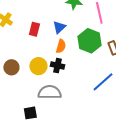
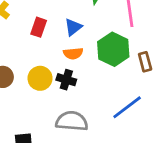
orange semicircle: (61, 46) -> (73, 53), turned 64
gray semicircle: (50, 92) -> (72, 121), moved

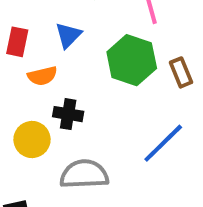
orange semicircle: (73, 53) -> (42, 76), moved
yellow circle: (40, 78) -> (32, 140), moved

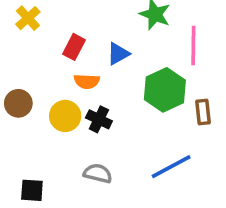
yellow circle: (32, 140) -> (65, 116), moved
gray semicircle: (84, 174) -> (98, 173), size x0.7

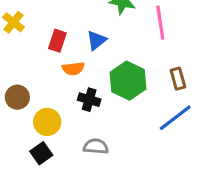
green hexagon: (165, 90) -> (128, 81), moved
yellow circle: (65, 116) -> (47, 122), moved
blue line: (171, 167) -> (175, 118), moved
black square: (32, 190) -> (41, 153), moved, turned -30

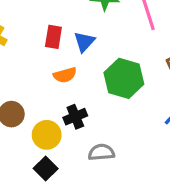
red rectangle: (57, 41) -> (53, 37), moved
black cross: (89, 100) -> (75, 117), moved, turned -30

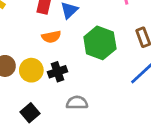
yellow circle: (47, 135) -> (31, 70), moved

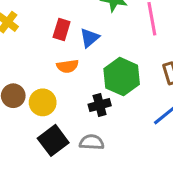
black cross: (57, 72) -> (100, 105), moved
black square: (30, 113) -> (53, 140), moved, size x1.4

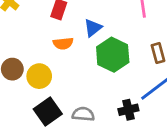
blue triangle: (90, 38) -> (93, 28), moved
black cross: (100, 105) -> (128, 110), moved

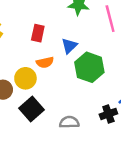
yellow circle: (39, 76) -> (25, 78), moved
black square: (48, 111) -> (31, 109), moved

